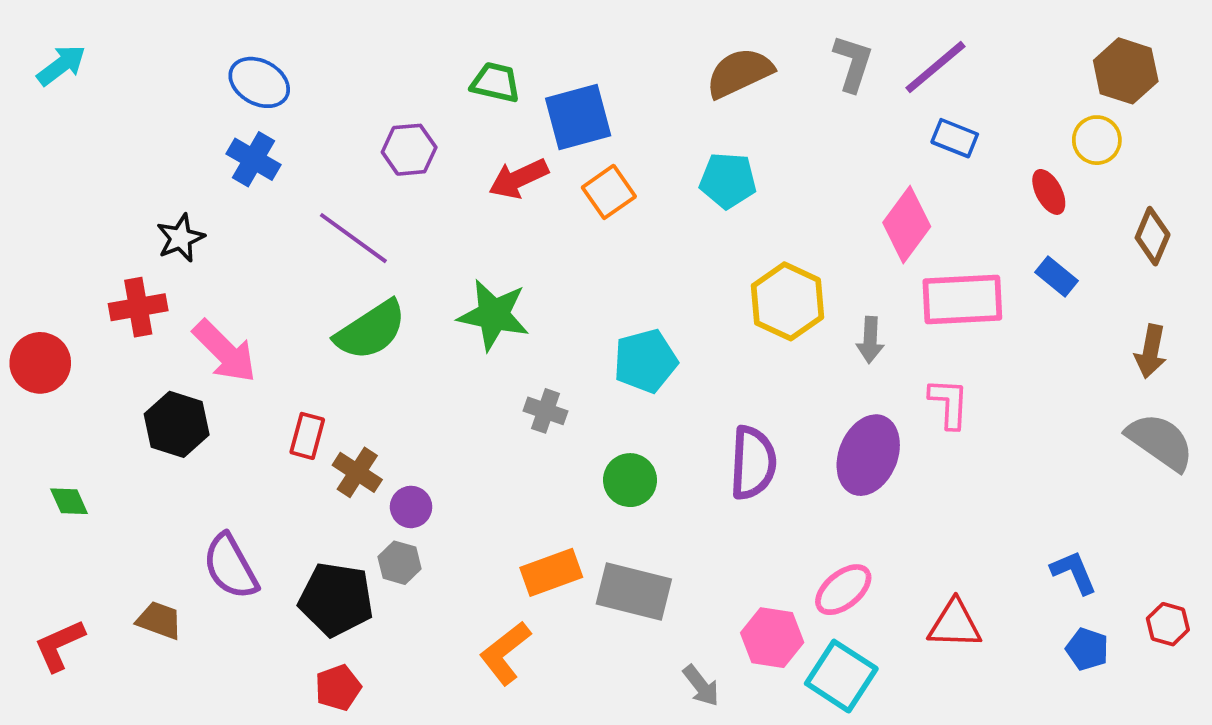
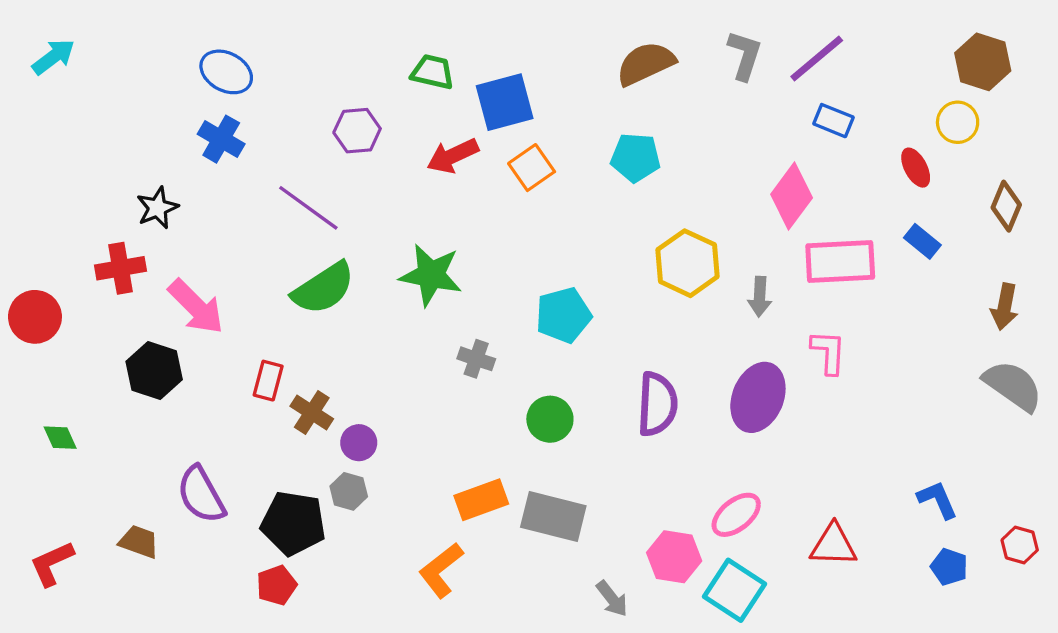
red pentagon: (338, 688) -> (277, 585), moved

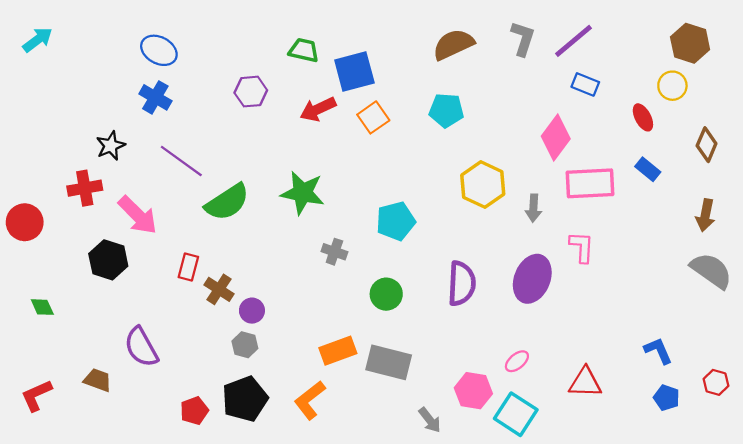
purple line: (308, 208) -> (181, 161), moved
pink ellipse: (736, 515) -> (517, 361), size x0.7
black pentagon: (293, 523) -> (245, 399), moved, turned -30

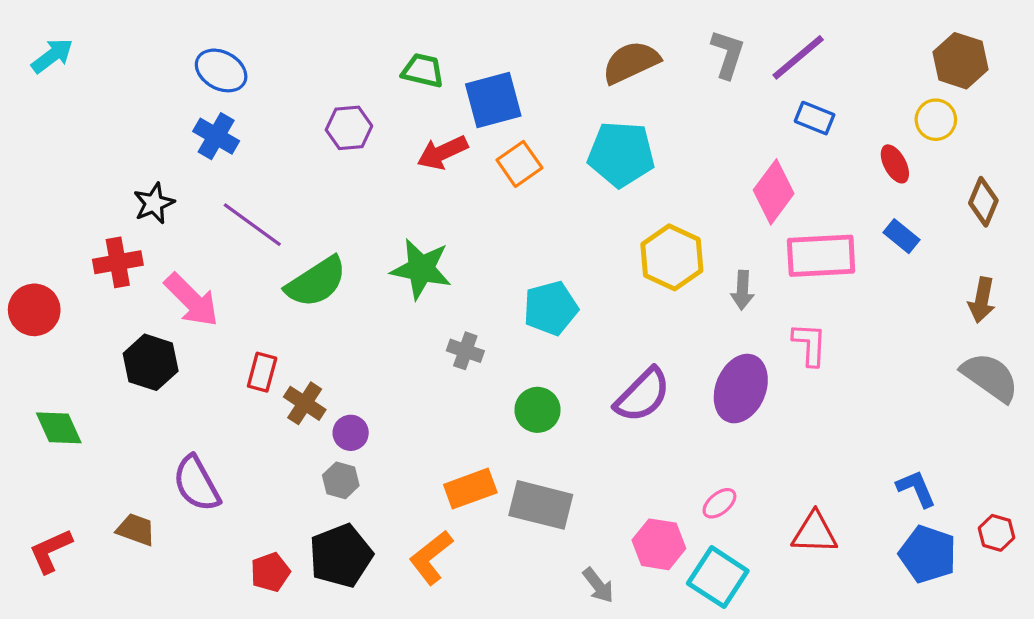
cyan pentagon: (446, 110) -> (621, 154), size x1.4
purple semicircle: (462, 283) -> (642, 395), turned 42
green diamond: (42, 307) -> (59, 428), size x1.4
blue pentagon: (667, 398) -> (928, 554), size x1.6

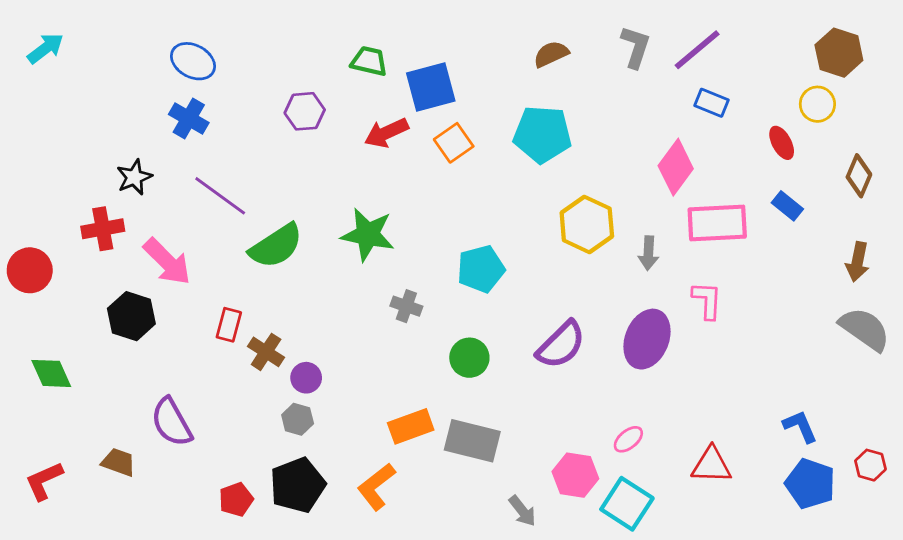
brown semicircle: (631, 62) -> (551, 54), size x0.7

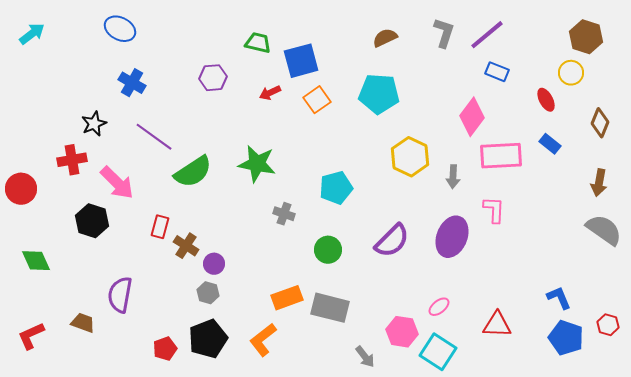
blue ellipse: (193, 61) -> (120, 29), moved
red arrow: (386, 133) -> (270, 93), size x0.7
purple semicircle: (172, 422) -> (120, 295), turned 39

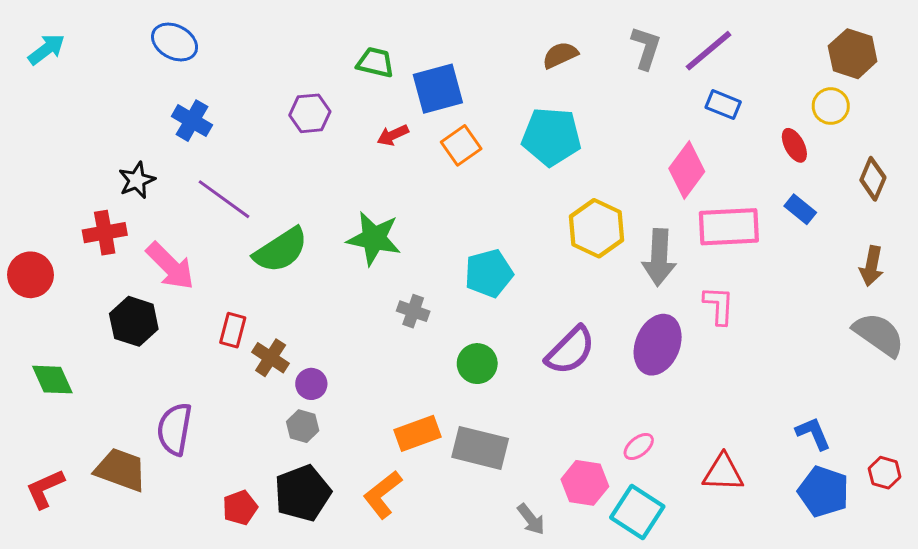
gray arrow: (453, 177) -> (659, 257), size x1.6
brown trapezoid: (83, 323) -> (121, 470), size x1.5

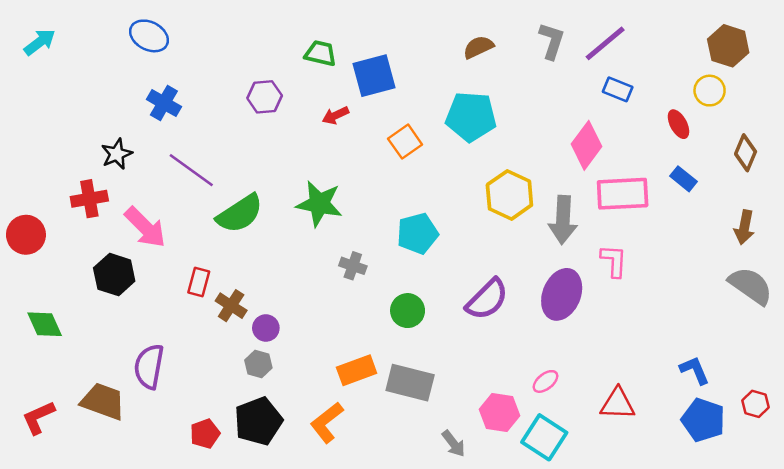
orange square: (461, 145) -> (405, 142), moved

